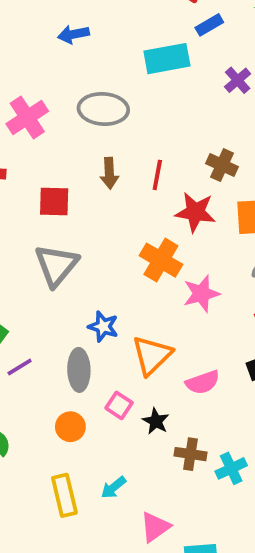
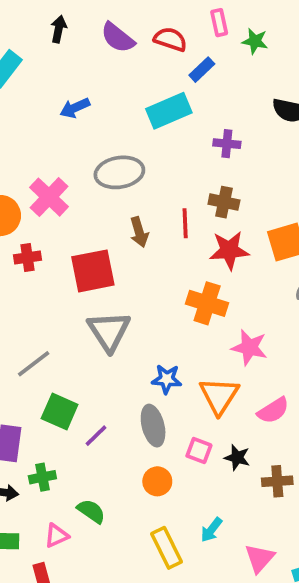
purple cross: (238, 80) -> (227, 144), moved, turned -30
brown cross: (222, 165) -> (224, 202), moved
red square: (54, 201) -> (93, 271), size x1.4
pink star: (201, 294) -> (249, 347), moved, turned -30

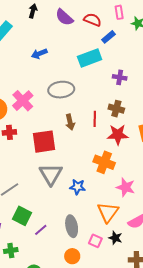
blue star: (167, 379) -> (77, 187), moved
black star: (237, 458) -> (115, 238), moved

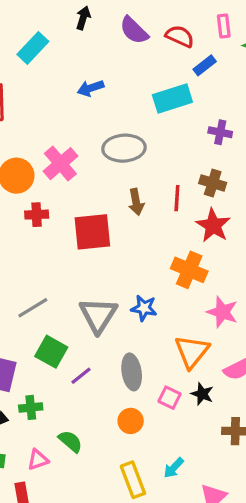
red star: (118, 135) -> (213, 225), turned 30
gray triangle: (51, 174) -> (98, 315), moved

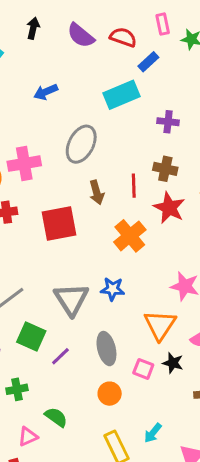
gray ellipse: (124, 148) -> (81, 144), turned -54
pink cross: (60, 164) -> (24, 164), turned 36
orange cross: (189, 270) -> (130, 236), moved, turned 32

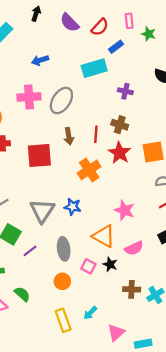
red semicircle: (123, 37) -> (100, 27), turned 108
pink cross: (24, 164) -> (29, 97), moved
orange triangle: (160, 325) -> (104, 236), turned -40

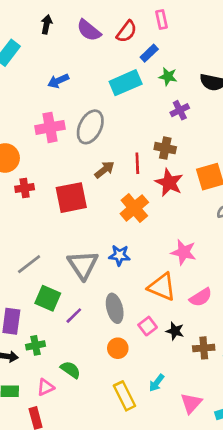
green star: (149, 34) -> (168, 77), moved
purple cross: (125, 91) -> (180, 110), moved, turned -32
brown arrow: (69, 136) -> (104, 170), turned -112
black star: (110, 264) -> (175, 331), moved
pink square: (88, 266) -> (148, 326), turned 32

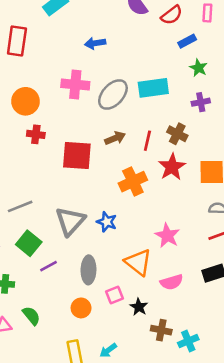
cyan rectangle: (126, 83) -> (153, 88), moved

